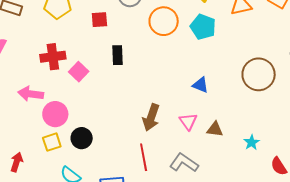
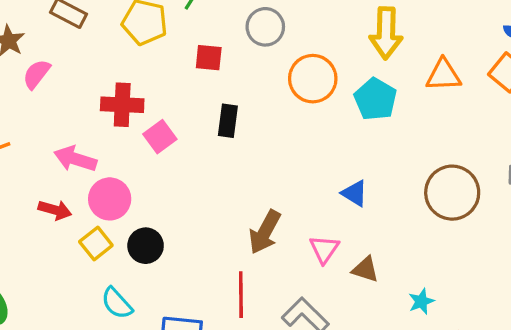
yellow square: (52, 142) -> (96, 243), turned -30
red arrow: (17, 162) -> (55, 210), moved, turned 78

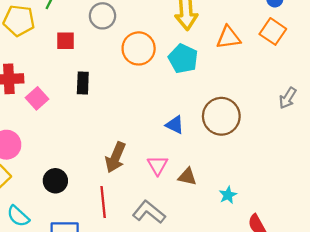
brown circle: (452, 193) -> (221, 116), moved
black circle: (146, 246) -> (55, 181), moved

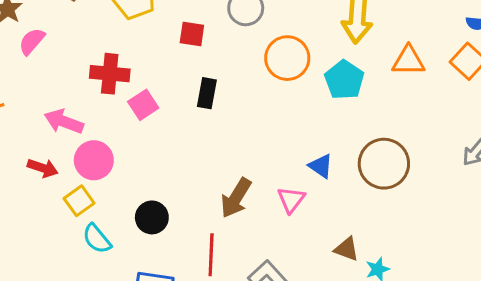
pink triangle: (158, 165) -> (291, 200), moved
brown triangle: (187, 177) -> (347, 249), moved
cyan semicircle: (18, 216) -> (97, 239), moved

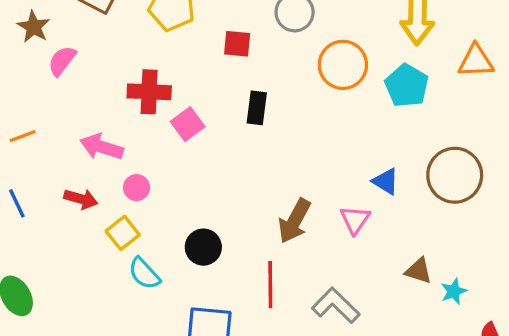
pink circle: (94, 160) -> (137, 188), size x0.6

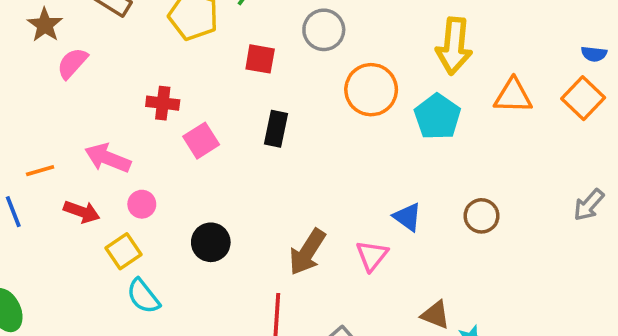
red cross: (149, 92) -> (163, 103), size x0.7
orange line: (23, 136) -> (40, 171), moved
brown circle: (455, 175) -> (481, 216), size x0.6
black circle: (203, 247) -> (211, 242), moved

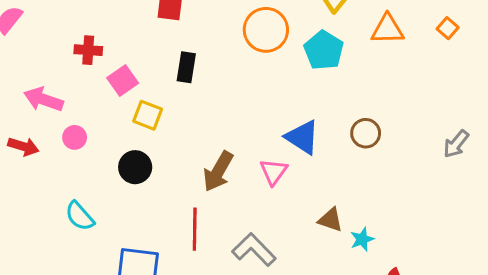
orange square: (583, 98) -> (448, 28), size x0.6
gray arrow: (589, 205) -> (456, 144), moved
blue triangle: (408, 217) -> (302, 137), size x1.4
yellow square: (124, 251) -> (148, 115), moved, turned -32

